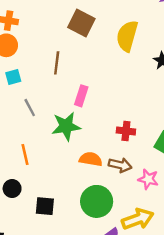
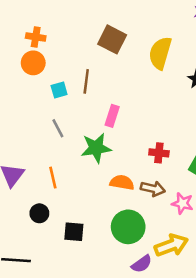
cyan square: (13, 77) -> (59, 90), moved

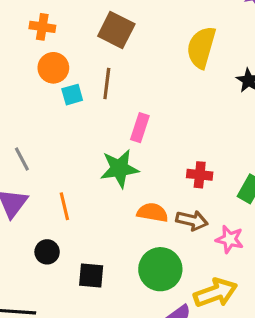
brown square: (112, 39) -> (116, 30), moved
orange circle: (33, 63) -> (53, 68), moved
gray line: (58, 128) -> (22, 159), moved

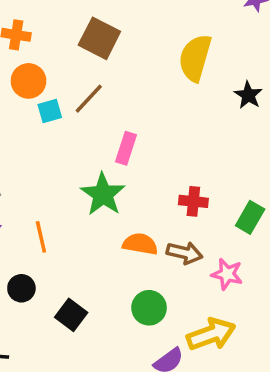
brown line: (107, 84) -> (89, 99), turned 36
green star: (119, 169) -> (103, 194), turned -30
green circle: (160, 269) -> (149, 308), size x0.7
black square: (91, 276) -> (71, 315), turned 32

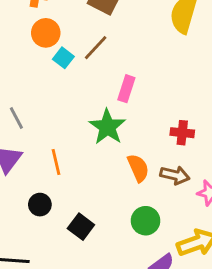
cyan square: (50, 111) -> (63, 58), turned -36
orange semicircle: (140, 244) -> (138, 168), turned 56

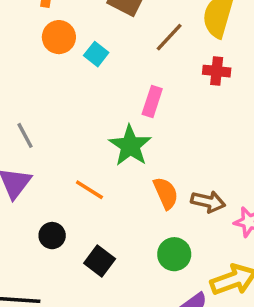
brown line: (96, 48) -> (169, 37), moved
cyan square: (63, 58) -> (96, 54), moved
red cross: (182, 133) -> (217, 71), moved
orange line: (56, 162) -> (89, 190), moved, turned -45

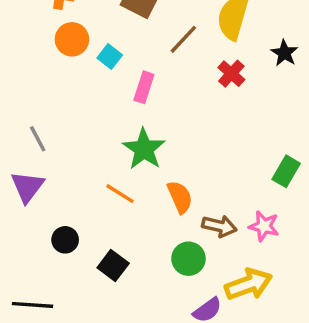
red cross: (217, 71) -> (231, 74), turned 36
pink rectangle: (152, 102) -> (144, 87), moved
orange line: (89, 190) -> (120, 194), moved
brown arrow: (208, 202) -> (219, 226), moved

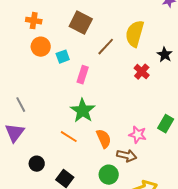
cyan square: (110, 56) -> (63, 57), turned 32
red cross: (231, 74) -> (142, 72), moved
pink star: (264, 226) -> (138, 135), moved

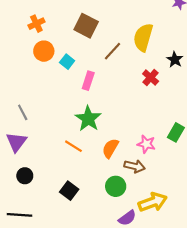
orange cross: (34, 21) -> (36, 24), turned -35
cyan square: (63, 57) -> (67, 62), turned -32
orange semicircle: (104, 139) -> (110, 148), turned -126
black circle: (37, 164) -> (25, 176), moved

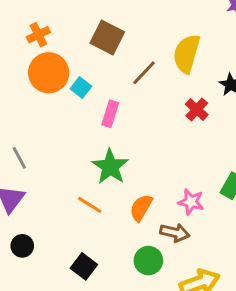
orange circle: (44, 51) -> (49, 73), size x1.4

